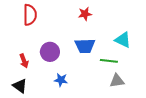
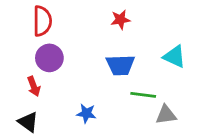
purple circle: (50, 52) -> (49, 58), moved
green line: (109, 61) -> (143, 95), moved

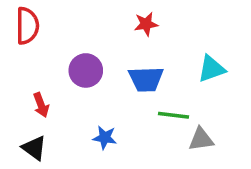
red semicircle: (42, 21) -> (27, 26), moved
cyan triangle: (174, 57) -> (211, 69), turned -45
purple circle: (49, 58) -> (86, 70), moved

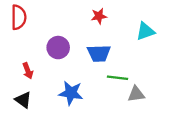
cyan triangle: (211, 69) -> (145, 31), moved
blue star: (105, 138) -> (71, 93), size x1.5

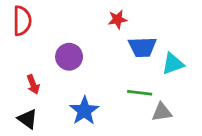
cyan triangle: (145, 31) -> (173, 64), moved
blue trapezoid: (99, 53) -> (142, 47), moved
blue star: (71, 93) -> (84, 111), turned 30

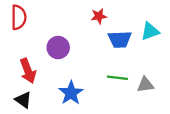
cyan triangle: (173, 64) -> (150, 31), moved
red arrow: (33, 84) -> (28, 71), size x1.5
gray triangle: (162, 112) -> (145, 85), moved

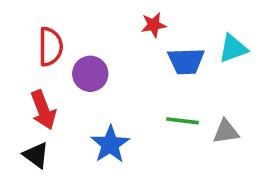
red semicircle: (19, 17) -> (50, 47), moved

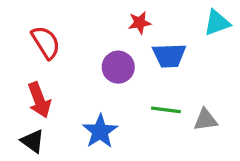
red semicircle: (50, 47) -> (46, 42), turned -32
cyan triangle: (233, 48) -> (217, 23), moved
purple circle: (90, 74) -> (118, 67), moved

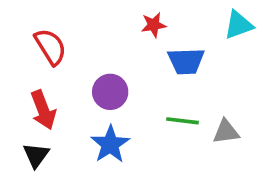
purple circle: (118, 67) -> (110, 92), moved
black triangle: (33, 141) -> (36, 155), turned 30

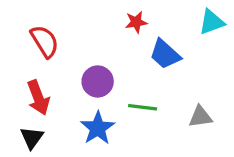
blue trapezoid: (186, 61) -> (165, 54), turned 44
green line: (183, 121) -> (143, 107), moved

